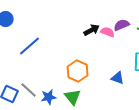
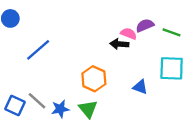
black arrow: (92, 30) -> (119, 44), moved, turned -147

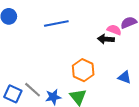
blue line: (38, 50) -> (56, 24), moved, turned 30

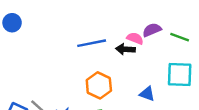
blue line: (56, 24) -> (92, 43), moved

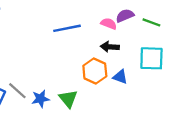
black arrow: (125, 49) -> (110, 47), moved
orange hexagon: (99, 85) -> (95, 71), moved

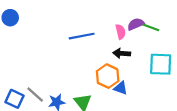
green line: (151, 22) -> (151, 27), moved
pink semicircle: (109, 24) -> (121, 32), turned 56
blue triangle: (120, 77) -> (121, 88), moved

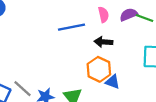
pink semicircle: (121, 32) -> (103, 15), moved
black arrow: (122, 53) -> (103, 42), moved

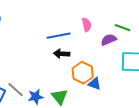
purple semicircle: (129, 15) -> (109, 40), moved
black arrow: (103, 42) -> (62, 54), moved

